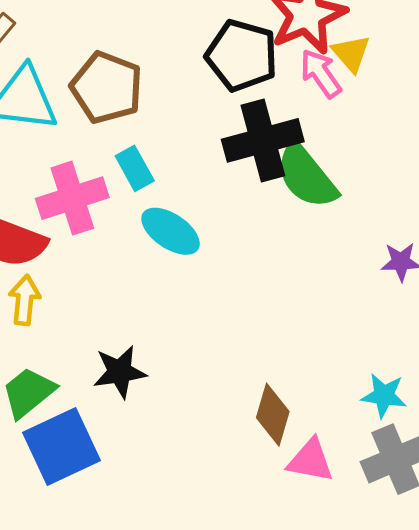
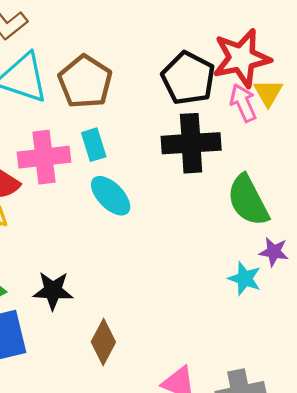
green semicircle: (307, 176) -> (248, 200), moved
cyan star: (384, 395) -> (245, 279), moved
brown diamond: (273, 415) -> (103, 342), moved

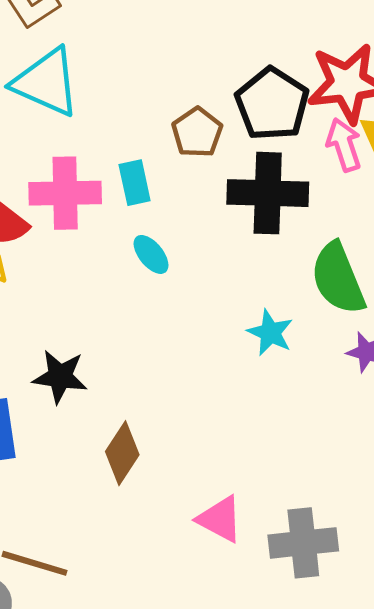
brown pentagon: (85, 82) -> (197, 132), moved, size x0.7
cyan ellipse: (111, 196) -> (151, 254), size x0.7
cyan star: (245, 279) -> (270, 333), moved

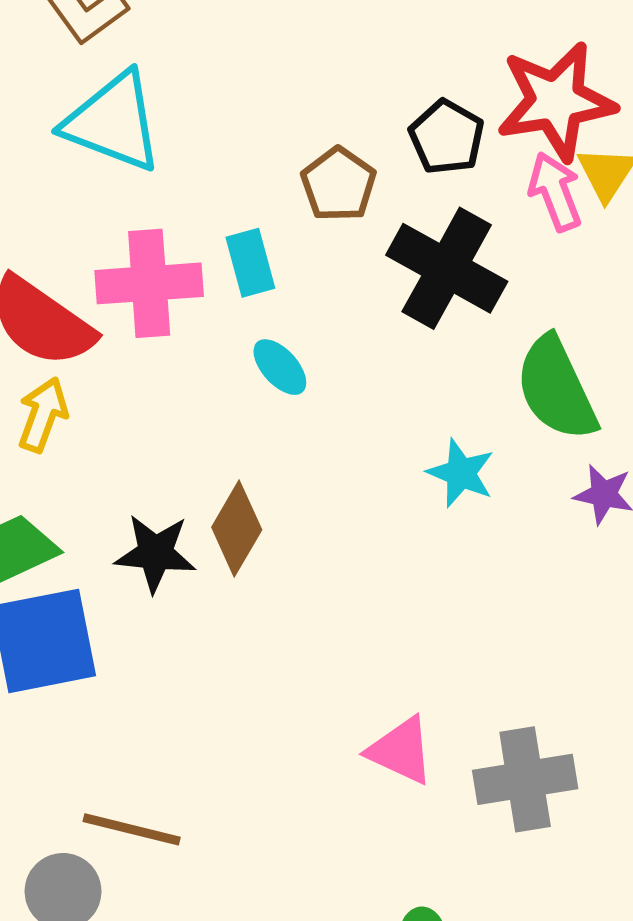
black pentagon: (272, 104) -> (447, 137), size x0.7
black cross: (268, 193) -> (447, 268), turned 30
brown diamond: (122, 453) -> (237, 528), moved

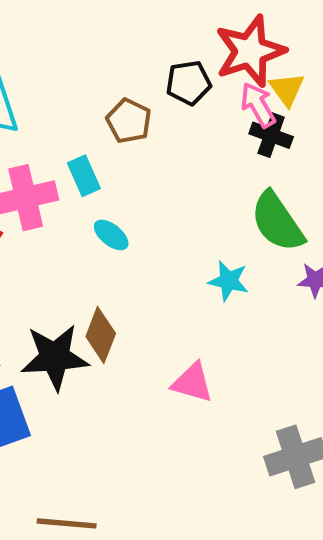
black pentagon: (447, 137) -> (189, 83), turned -30
black cross: (447, 268) -> (271, 135), moved, size x0.6
black star: (155, 553) -> (55, 357), size x1.4
pink triangle: (401, 751) -> (192, 383), moved

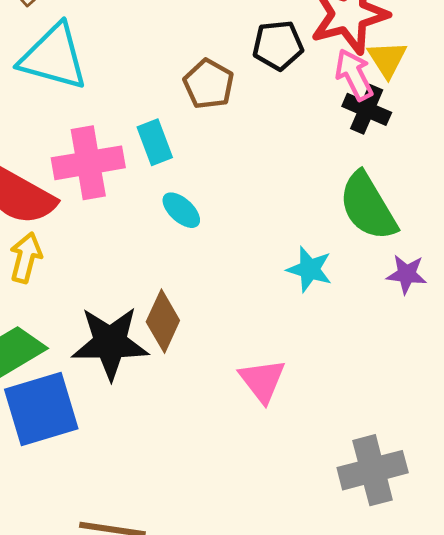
pink triangle: (192, 383) -> (262, 381), turned 33

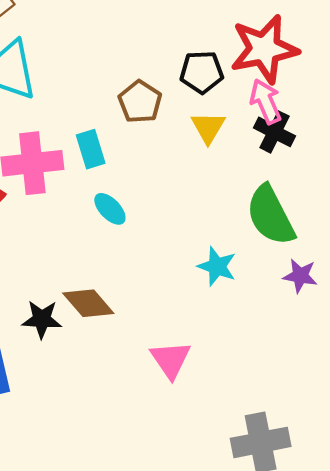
yellow triangle: (387, 59) -> (208, 127), moved
brown diamond: (163, 321) -> (88, 303), turned -69
black star: (110, 343) -> (42, 319), size x0.6

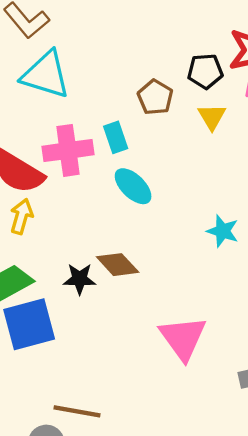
cyan ellipse: (110, 209) -> (133, 186), size x1.4
pink triangle: (171, 360) -> (183, 338), moved, size x1.4

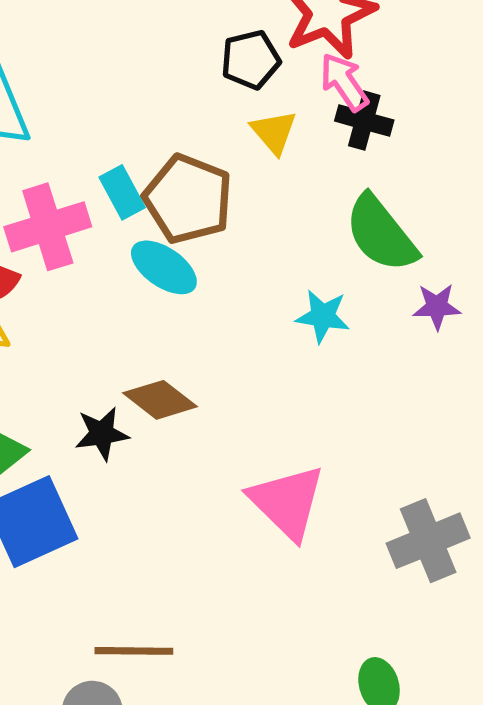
brown pentagon: (155, 97) -> (188, 199), moved, size x1.5

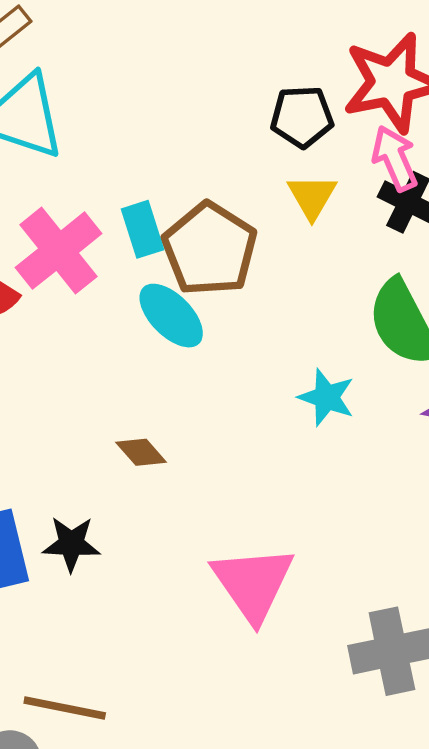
pink cross: (48, 227) -> (59, 251), turned -32
brown diamond: (160, 400) -> (141, 452), size x0.7
black star: (102, 434) -> (71, 544), moved

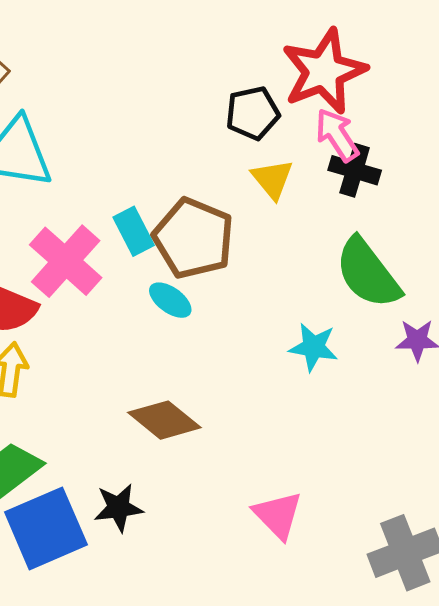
cyan ellipse: (171, 316) -> (170, 300), size x0.7
brown diamond: (141, 452) -> (164, 420), size x1.6
pink triangle: (253, 583) -> (278, 515), size x0.7

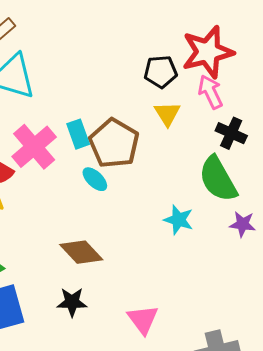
black cross: (355, 170) -> (231, 133), moved
black star: (118, 508) -> (72, 302), moved

